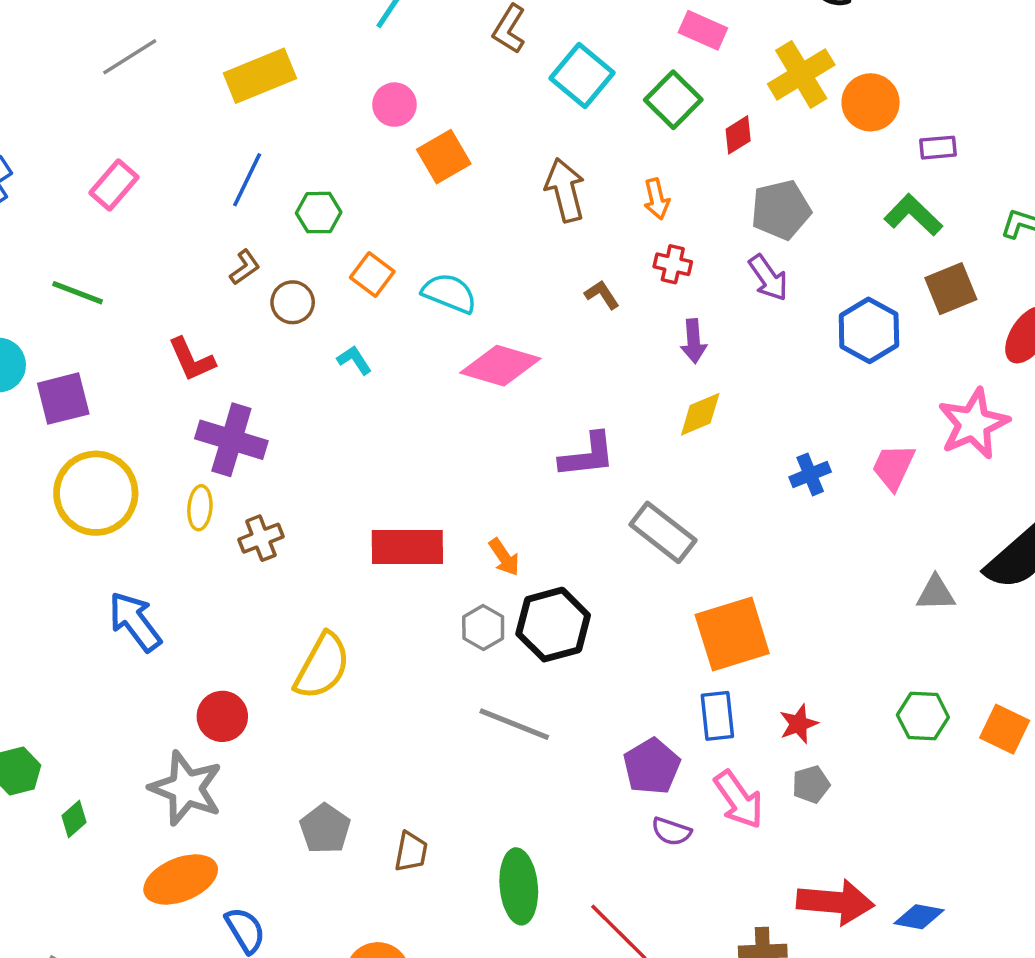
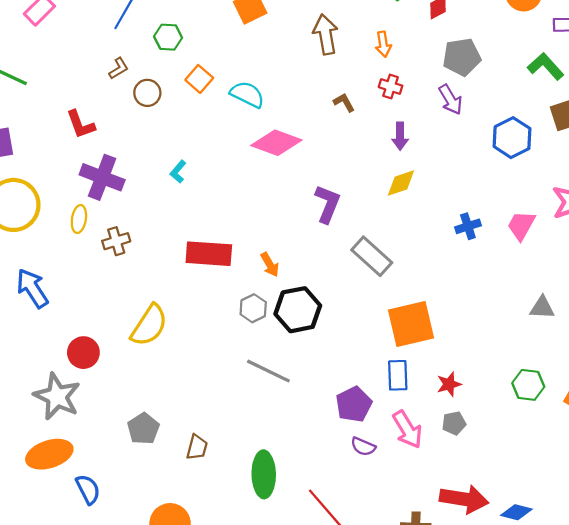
cyan L-shape: (354, 360) -> (178, 172), moved, turned -110
purple L-shape: (587, 455) -> (327, 204), turned -66

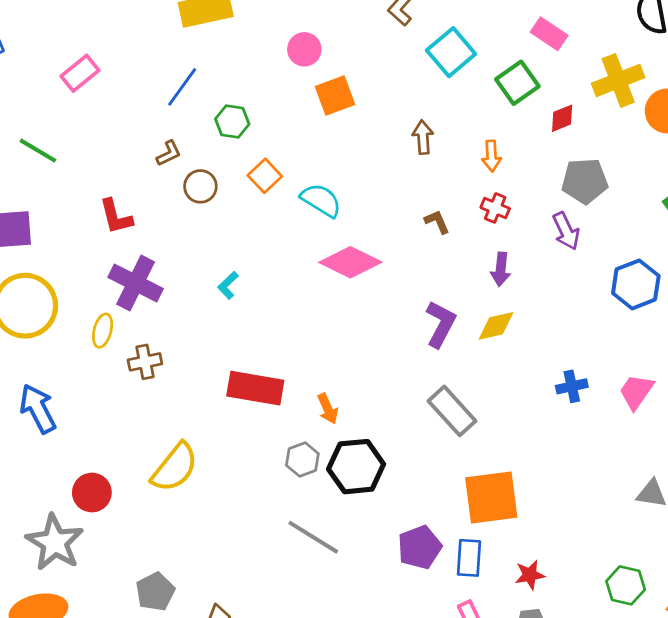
brown arrow: (326, 34) -> (423, 137), size x0.7
purple L-shape: (327, 204) -> (441, 324), moved
purple pentagon: (354, 404) -> (420, 547), moved

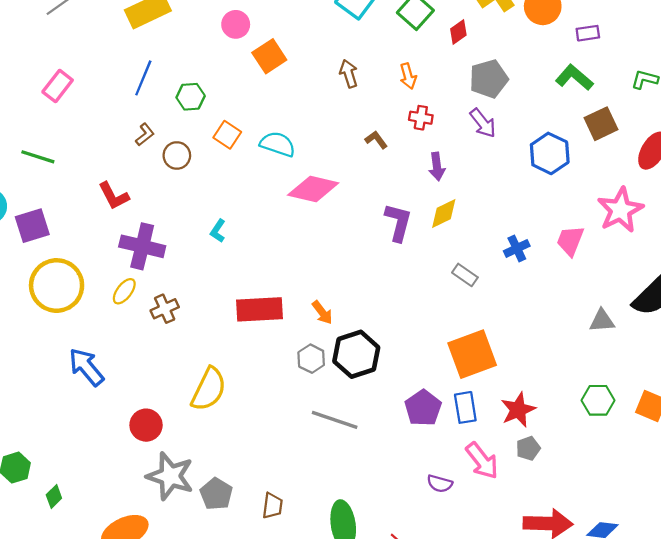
yellow ellipse: (103, 331) -> (124, 291), turned 36
gray rectangle: (452, 411) -> (465, 275), moved, size x0.6
gray star: (55, 542) -> (170, 476), moved
red star: (530, 575) -> (518, 410), size x1.4

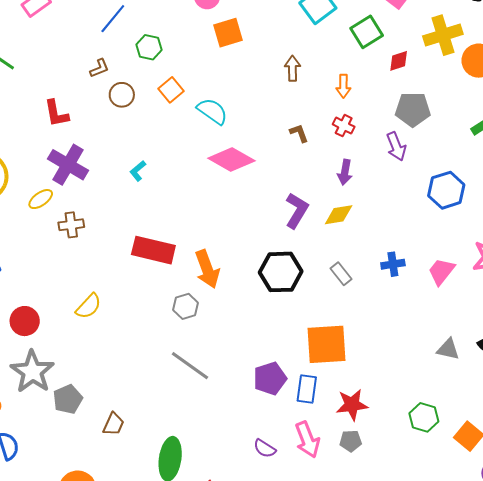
orange arrow: (322, 312) -> (207, 269), size x1.6
black hexagon: (356, 354) -> (281, 272), moved
yellow semicircle: (209, 389) -> (89, 306), size x0.7

